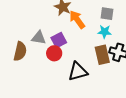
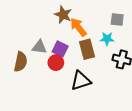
gray square: (107, 14) -> (117, 19), moved
purple square: (59, 40) -> (60, 49), turned -35
brown rectangle: (102, 55) -> (87, 49), moved

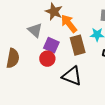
gray triangle: (39, 47) -> (35, 30), moved, turned 35
black triangle: (81, 81) -> (72, 76), turned 40

